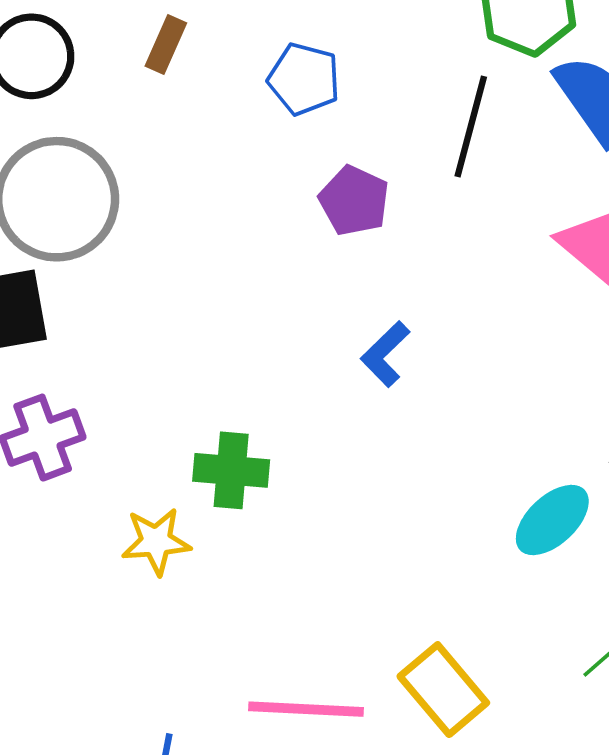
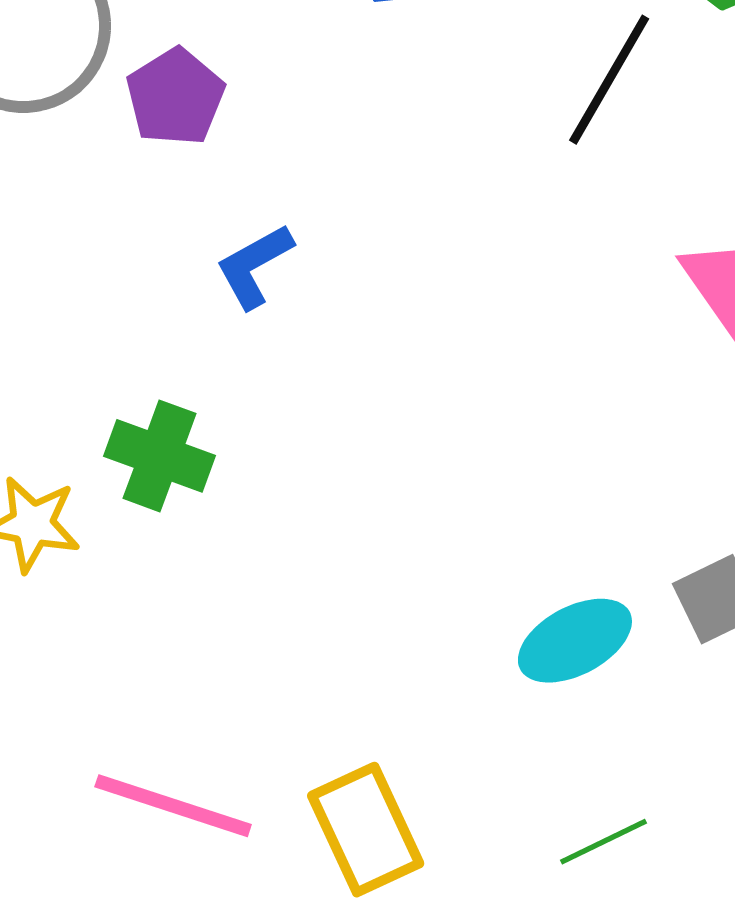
purple pentagon: (354, 201) -> (175, 97), moved
blue L-shape: (385, 354) -> (254, 266), moved

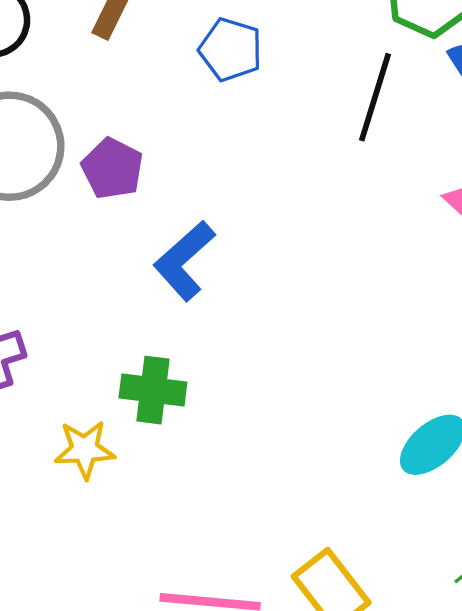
blue L-shape: (254, 266) -> (184, 261), size x1.4

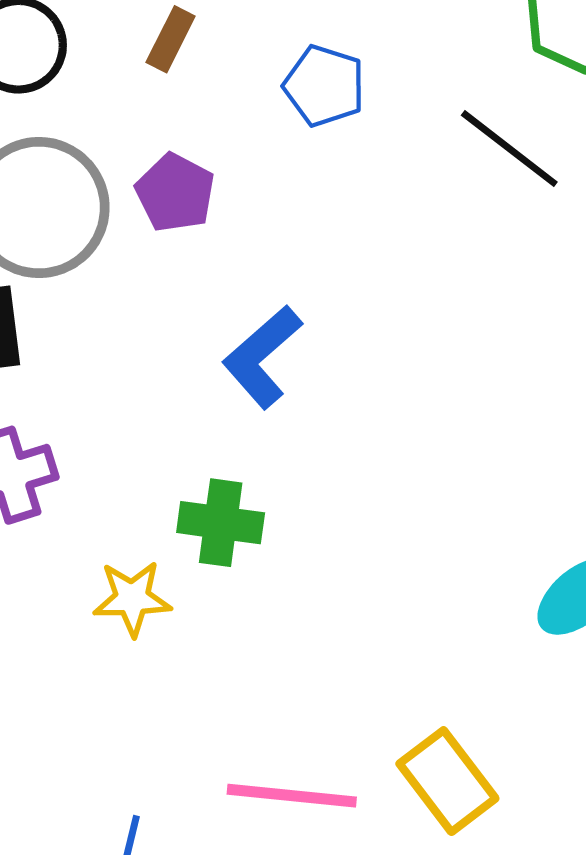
black line: (375, 97) -> (509, 149), turned -70
purple pentagon: (112, 168) -> (175, 193), moved

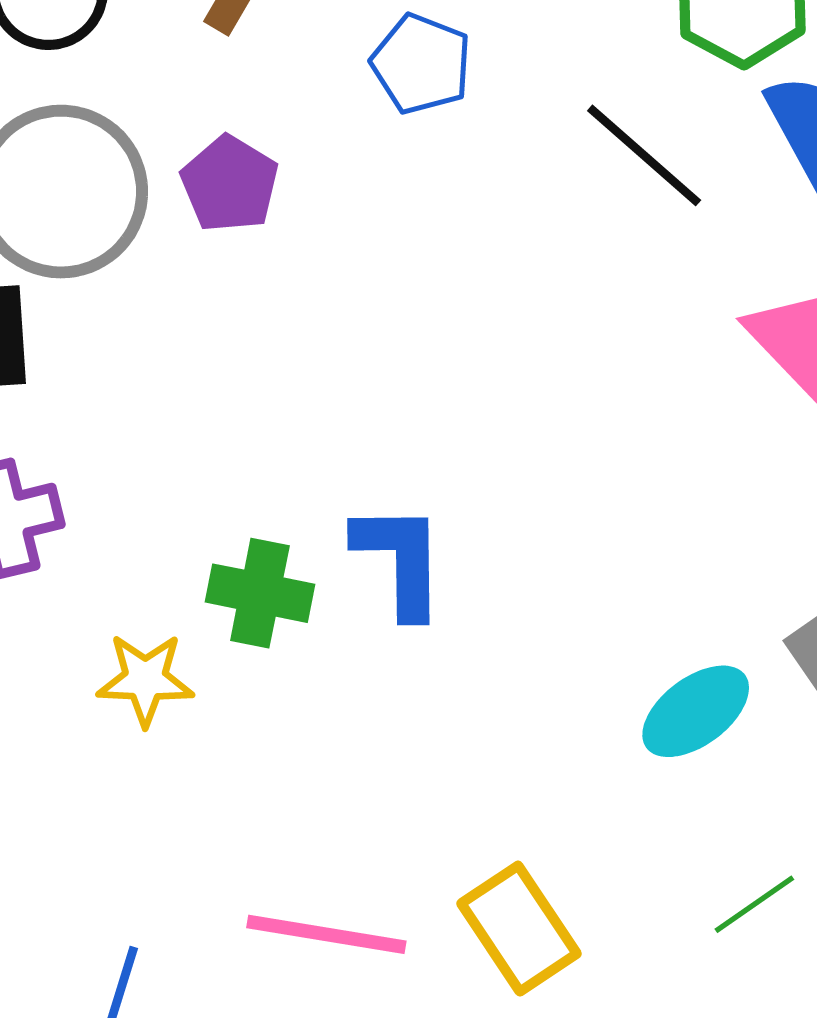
blue L-shape: (262, 357) -> (400, 560), moved, turned 127

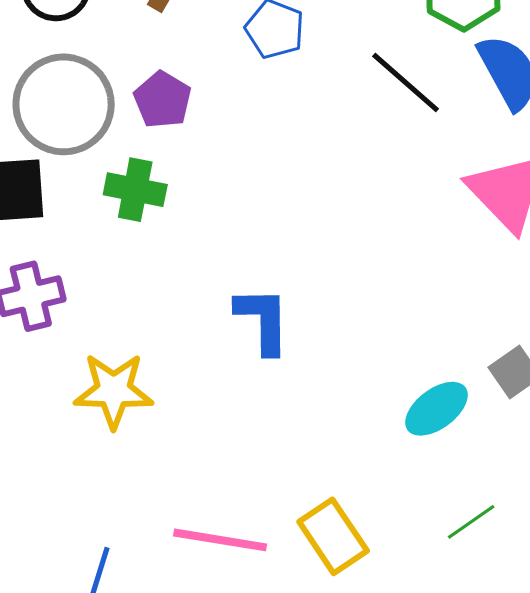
green cross: (260, 593) -> (135, 190), moved
yellow star: (145, 679) -> (114, 391), size x1.4

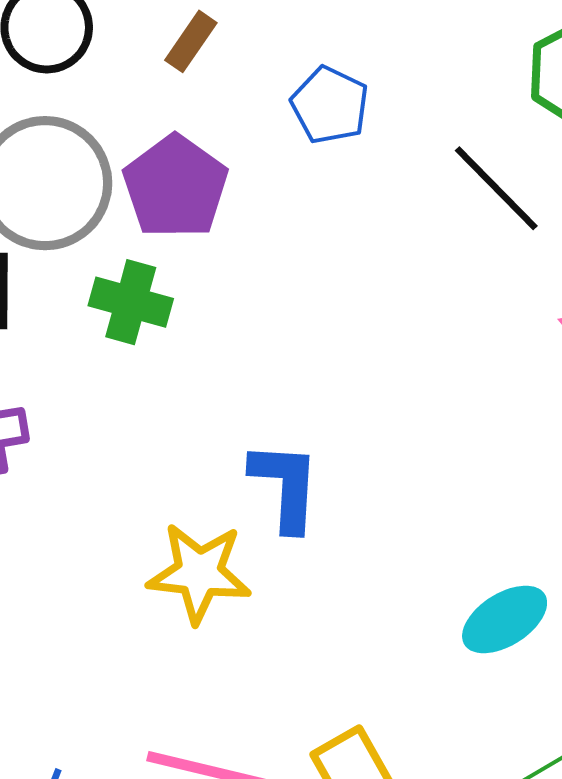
purple pentagon: (163, 100) -> (175, 187), size x1.4
yellow star: (114, 391) -> (199, 573), moved

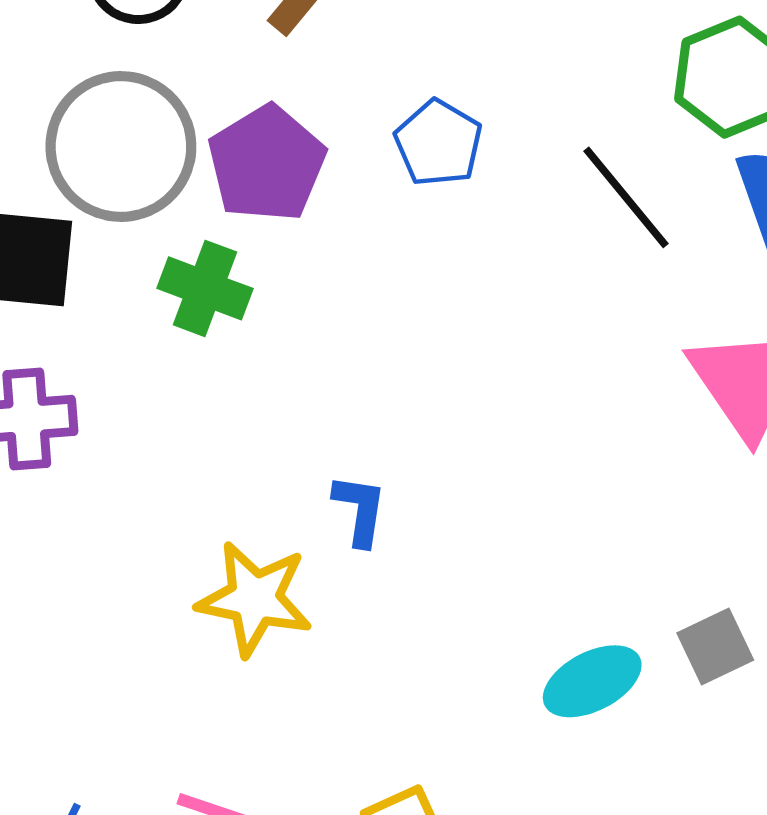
blue pentagon: (330, 105) -> (438, 143), moved
blue L-shape: (285, 486) -> (360, 510), size x0.7

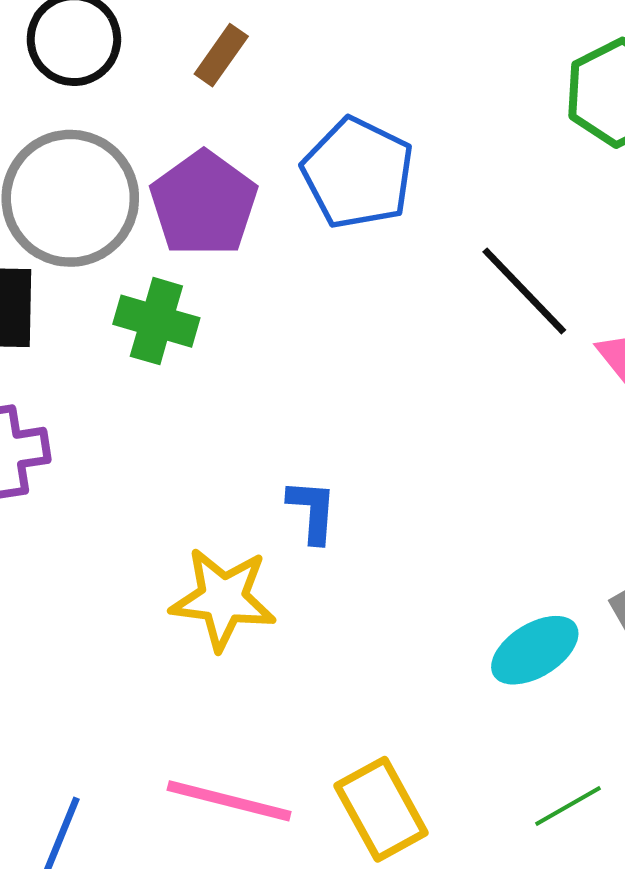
blue pentagon: (438, 143) -> (358, 173), size x1.4
black line: (626, 197) -> (524, 291), moved

